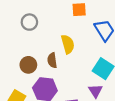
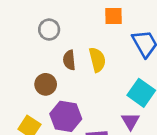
brown semicircle: (52, 60) -> (69, 60), moved

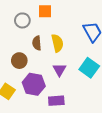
orange square: (114, 16) -> (45, 11), moved
purple triangle: (130, 121) -> (59, 70), moved

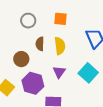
orange square: (45, 11) -> (61, 19), moved

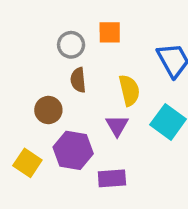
gray circle: (28, 21) -> (71, 45), moved
yellow semicircle: (60, 46) -> (129, 90), moved

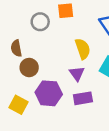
brown semicircle: (78, 80) -> (16, 48), moved
purple rectangle: (112, 178) -> (83, 98), moved

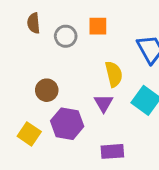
brown semicircle: (16, 48) -> (34, 23), moved
purple rectangle: (83, 98) -> (112, 151), moved

